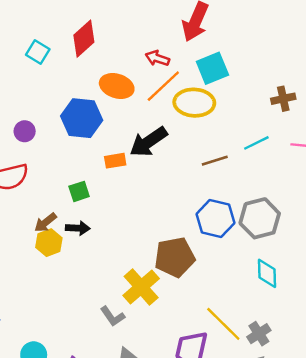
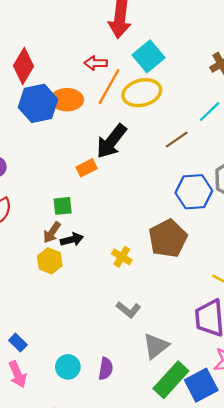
blue hexagon: (82, 118) -> (38, 103), moved
green square: (79, 191) -> (63, 206), turned 30
brown arrow: (45, 223) -> (52, 232), moved
yellow cross: (141, 287) -> (122, 257), moved, size x0.6

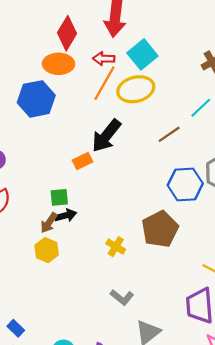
red arrow: (96, 63) -> (104, 59), moved
red diamond: (23, 66) -> (67, 33), moved
orange ellipse: (67, 100) -> (59, 64), moved
black arrow: (72, 240) -> (66, 215), moved

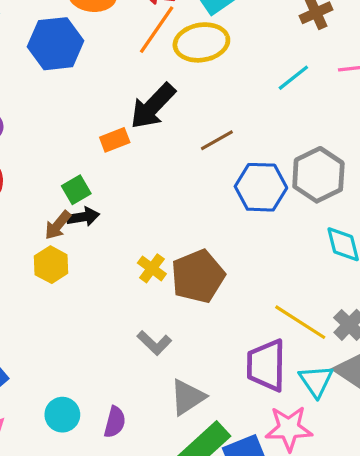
brown line: (169, 134) -> (217, 140), moved
green square: (59, 197) -> (76, 190), turned -30
brown pentagon: (160, 229) -> (198, 276), moved

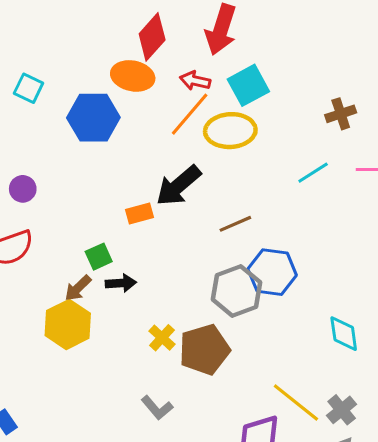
gray hexagon: (318, 175) -> (237, 291), moved
black arrow: (83, 217) -> (121, 283), moved
yellow hexagon: (51, 265) -> (68, 324), size x1.4

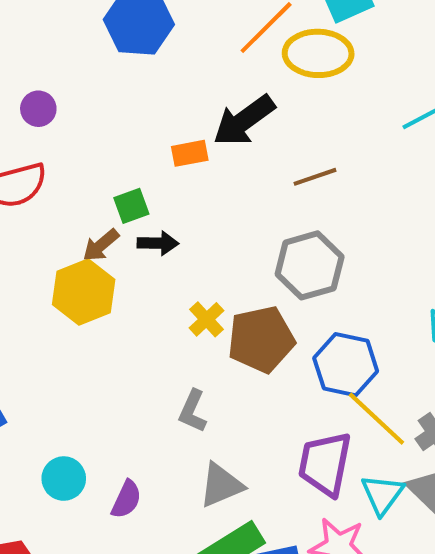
blue hexagon: (272, 272) -> (346, 365), moved
gray L-shape: (157, 408) -> (193, 411), turned 60

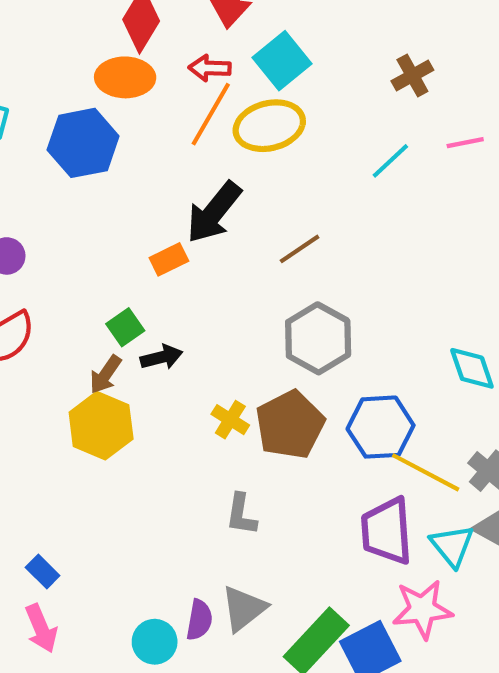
cyan circle: (64, 479) -> (155, 642), moved
gray triangle: (221, 485) -> (244, 609), moved

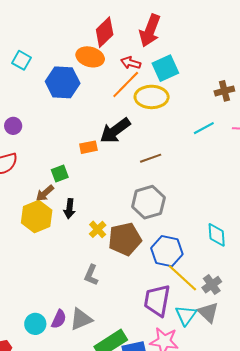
black arrow: (161, 357) -> (69, 209), moved, turned 96

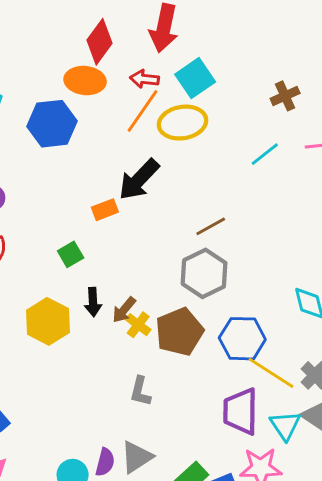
brown line: (151, 158) -> (211, 226), moved
brown arrow: (45, 193) -> (124, 310), moved

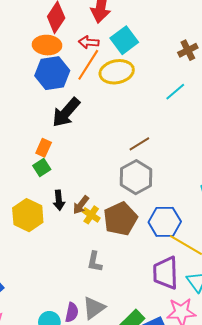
blue hexagon: (52, 124) -> (52, 73), moved
black arrow: (139, 180) -> (66, 112), moved
orange rectangle: (105, 210) -> (44, 148), moved, turned -42

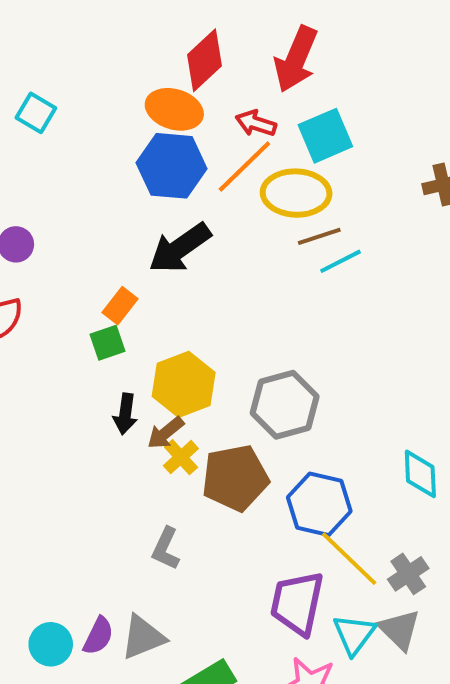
cyan line: (175, 92) -> (341, 261), moved
brown line: (139, 144) -> (319, 236), moved
yellow hexagon: (28, 215) -> (184, 384), moved

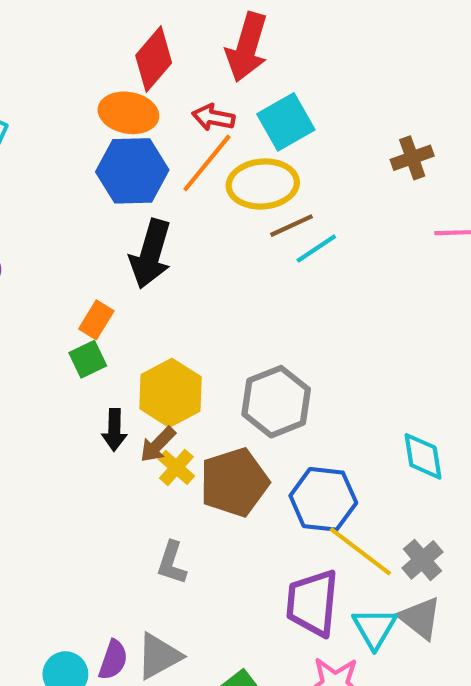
black arrow: (180, 248) -> (150, 254), turned -32

